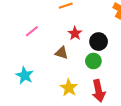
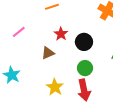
brown triangle: (62, 53) -> (48, 53), turned -40
green circle: (93, 61) -> (85, 68), moved

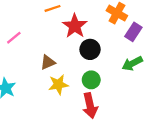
red star: (61, 34) -> (75, 26), moved, size x1.5
yellow star: (55, 87) -> (58, 85), moved, turned 30

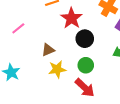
red arrow: (90, 106) -> (85, 88), turned -35

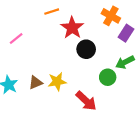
brown triangle: (48, 50) -> (36, 83), moved
green circle: (86, 65) -> (108, 77), moved

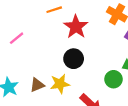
black circle: (86, 49) -> (74, 59), moved

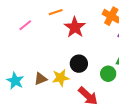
pink line: (17, 38) -> (25, 25), moved
black circle: (74, 59) -> (79, 64), moved

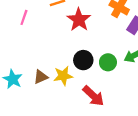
pink line: (25, 25) -> (24, 17), turned -32
green circle: (108, 74) -> (108, 62), moved

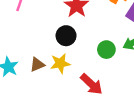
black circle: (83, 60) -> (66, 36), moved

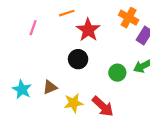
yellow star: (60, 63) -> (74, 103), moved

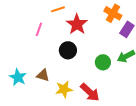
pink line: (33, 28) -> (39, 29), moved
brown triangle: (50, 87) -> (43, 75), turned 40

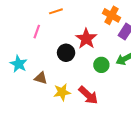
red star: (77, 24) -> (86, 39), moved
cyan star: (18, 77) -> (19, 64), moved

